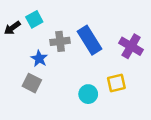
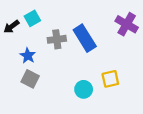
purple cross: (131, 46) -> (127, 24), moved
blue star: (39, 59) -> (28, 56), moved

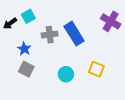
yellow square: (110, 79) -> (96, 69), turned 35
cyan circle: (84, 89) -> (66, 74), moved

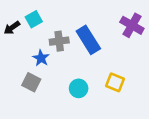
blue star: (24, 49) -> (41, 58), moved

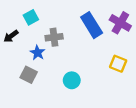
black arrow: (12, 28) -> (11, 36), moved
blue rectangle: (88, 40) -> (92, 25), moved
yellow square: (115, 82) -> (118, 64), moved

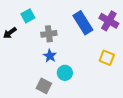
blue star: (37, 53) -> (50, 56), moved
gray square: (29, 75) -> (44, 86), moved

